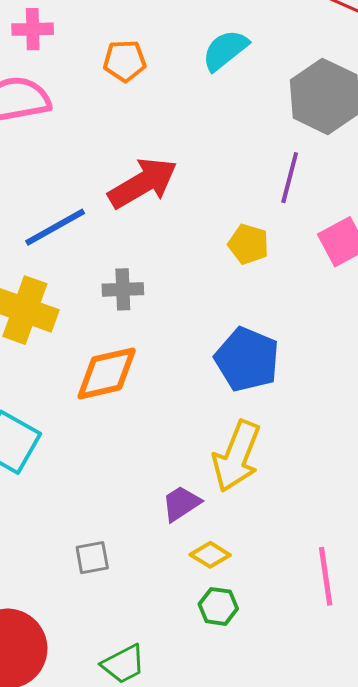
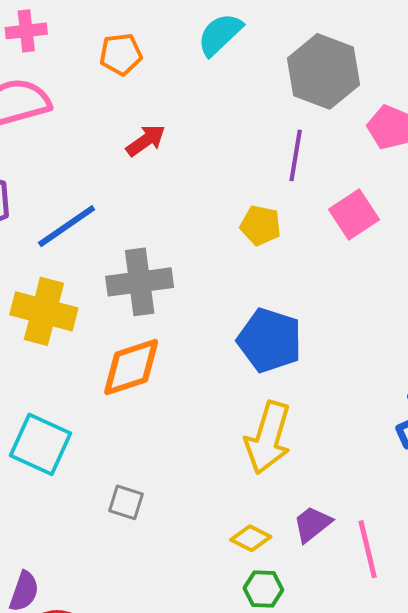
red arrow: (143, 183) -> (146, 140), moved, size x0.6
gray cross: (123, 289) -> (140, 282), size x1.6
purple trapezoid: (181, 503) -> (312, 524), moved
gray square: (92, 558) -> (126, 502), moved, turned 33

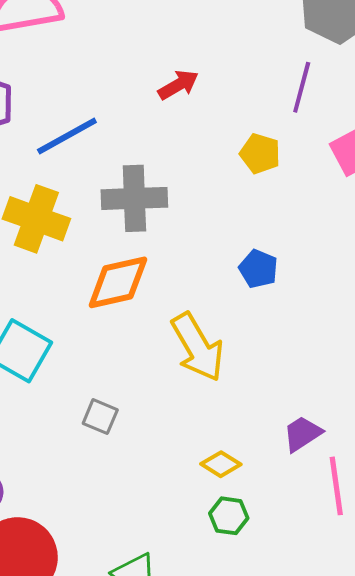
red arrow: (146, 140) -> (178, 85), moved
blue pentagon: (270, 340) -> (258, 269), size x0.6
yellow arrow: (268, 438) -> (198, 347), moved, turned -52
purple trapezoid: (312, 524) -> (302, 434), moved

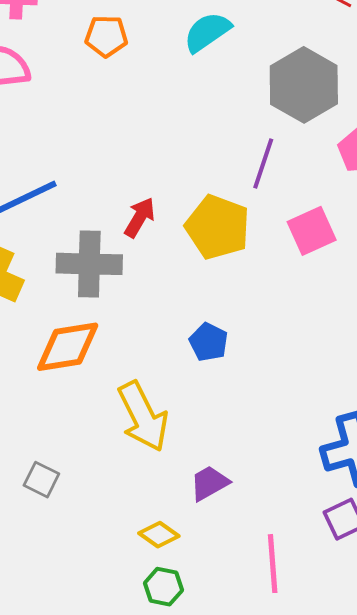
red arrow: (178, 85) -> (140, 217), moved, turned -33
yellow pentagon: (260, 154) -> (218, 227), size x1.6
purple trapezoid: (302, 434) -> (209, 483), moved

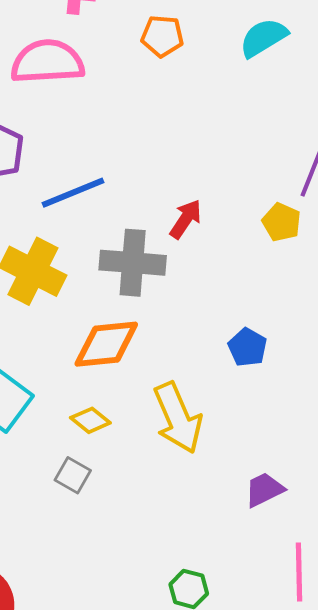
yellow pentagon: (218, 227) -> (282, 222), moved, size x0.6
purple trapezoid: (209, 483) -> (264, 490), moved
yellow diamond: (159, 535) -> (90, 420), moved

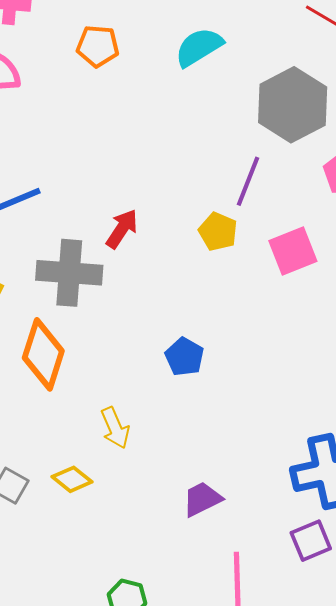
orange diamond: (106, 344) -> (43, 354), turned -66
yellow arrow: (178, 418) -> (115, 428), size x0.6
yellow diamond: (90, 420) -> (72, 479), moved

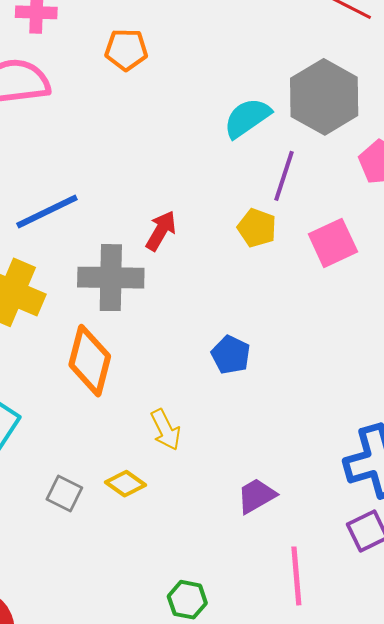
cyan semicircle: (199, 47) -> (247, 118), moved

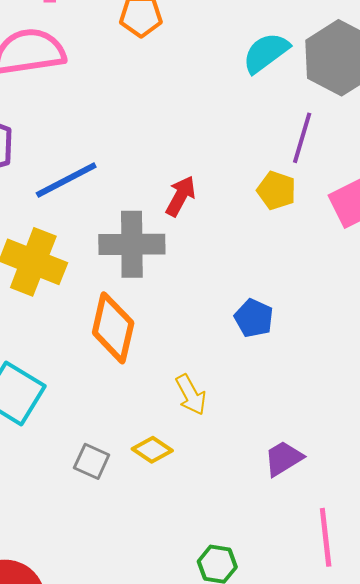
cyan semicircle: (247, 118) -> (266, 53), moved

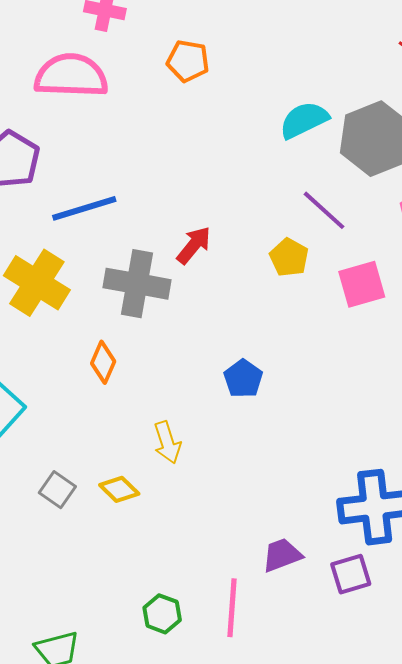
purple line: (302, 138) -> (324, 210), turned -75
orange diamond: (113, 328) -> (103, 362), size x0.6
purple trapezoid: (284, 458) -> (282, 555), moved
pink line: (326, 537) -> (232, 608), moved

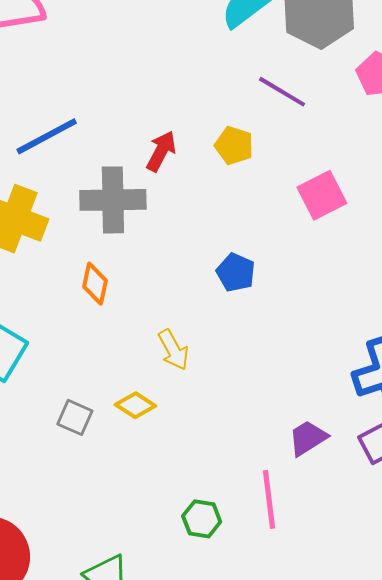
yellow pentagon: (289, 257) -> (234, 145), moved
pink square: (362, 284) -> (322, 195), moved

